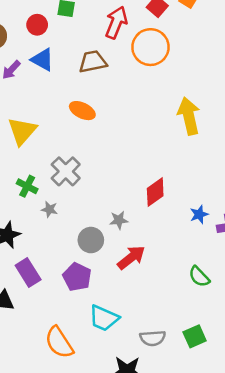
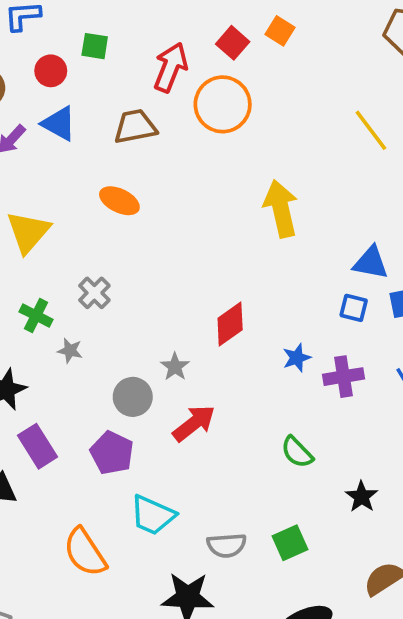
gray cross: (66, 171) -> (94, 293), size x0.7
gray star: (119, 220) -> (175, 367), turned -30

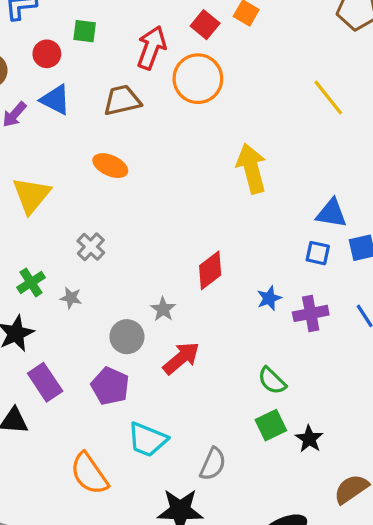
green cross: (36, 316) -> (31, 282), moved, turned 32
black star: (362, 497) -> (309, 439), moved
green square: (290, 543) -> (271, 425), moved
gray semicircle: (227, 545) -> (213, 464), turned -60

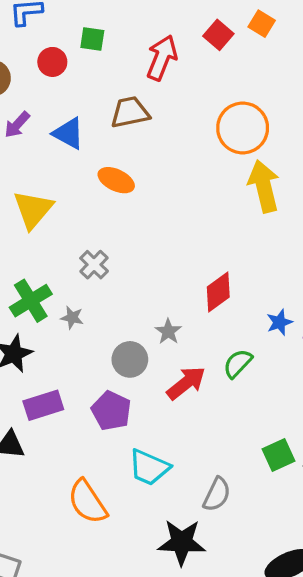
orange circle: (198, 79) -> (243, 128), moved
blue triangle: (55, 100) -> (68, 133), moved
green cross: (31, 282) -> (31, 301), size x1.4
green semicircle: (272, 381) -> (238, 363), moved, turned 88
purple rectangle: (45, 382) -> (43, 405), turned -75

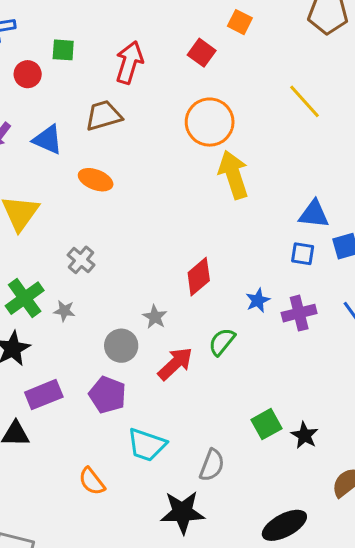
orange square: (262, 24) -> (240, 22), moved
red square: (218, 35) -> (202, 53), moved
orange semicircle: (87, 502) -> (92, 481), size x0.7

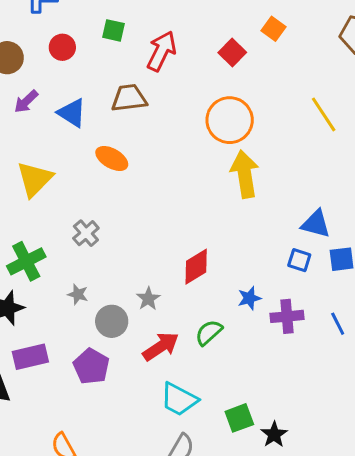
green square: (63, 50) -> (113, 30), moved
gray star: (64, 311) -> (78, 294), moved
cyan trapezoid: (147, 445) -> (179, 399), moved

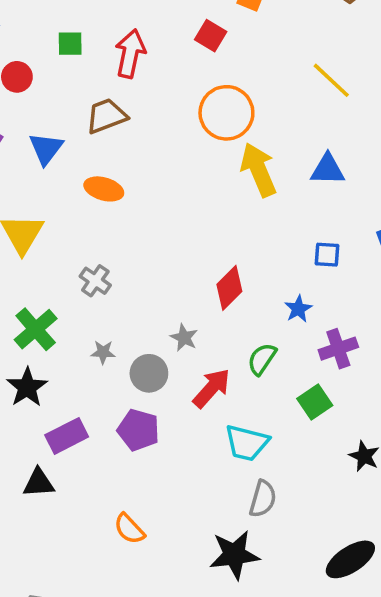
blue triangle: (72, 113) -> (46, 148), turned 48
blue triangle: (316, 224) -> (328, 169), moved
blue square: (299, 260) -> (327, 255), moved
purple cross: (287, 316) -> (338, 349), moved
green square: (239, 418) -> (315, 402), moved

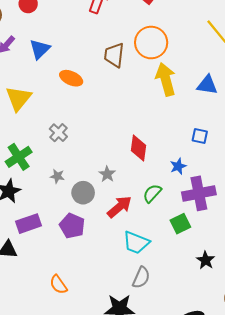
brown trapezoid: (106, 116) -> (114, 55), moved, turned -70
red diamond: (229, 288) -> (138, 148), turned -45
purple cross: (338, 349) -> (199, 193), size x1.4

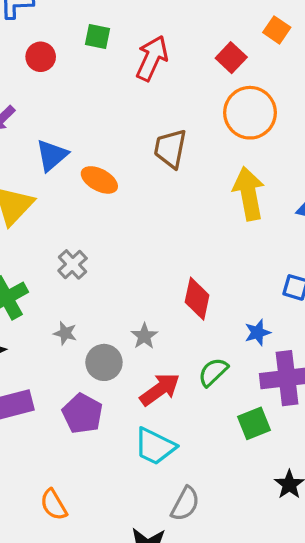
orange circle: (151, 43) -> (250, 113), moved
blue triangle: (40, 49) -> (52, 155), moved
cyan trapezoid: (136, 243) -> (155, 446), moved

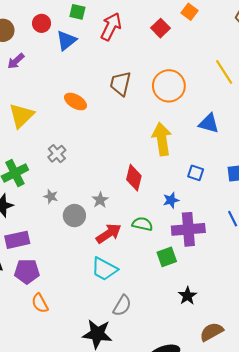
orange circle: (250, 113) -> (169, 86), moved
blue triangle: (52, 155) -> (66, 40), moved
yellow arrow: (249, 194) -> (162, 139), moved
green semicircle: (213, 372) -> (142, 224), turned 54
purple pentagon: (82, 414) -> (27, 271), moved, turned -30

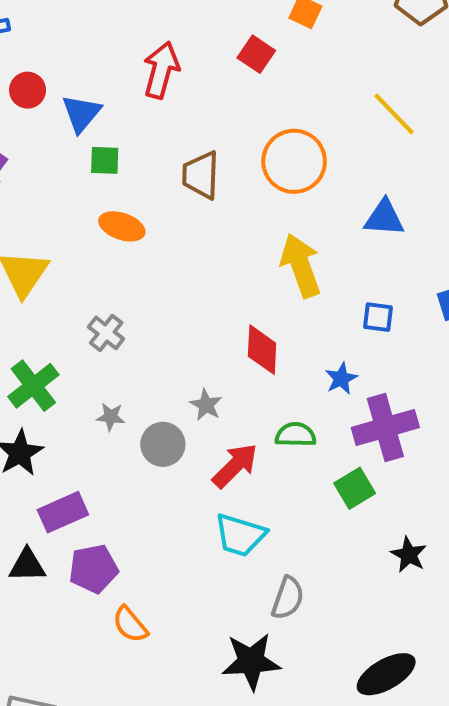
green square: (77, 12) -> (105, 160), moved

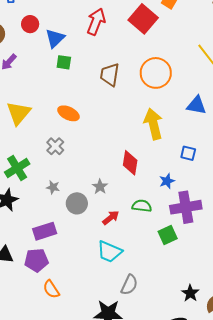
red square: (256, 54) -> (143, 19), size x1.6
orange ellipse: (122, 226) -> (68, 113), moved
red arrow: (235, 466) -> (111, 218), size x0.7
purple rectangle: (63, 512) -> (45, 231), moved
black star: (409, 555) -> (190, 293), moved

